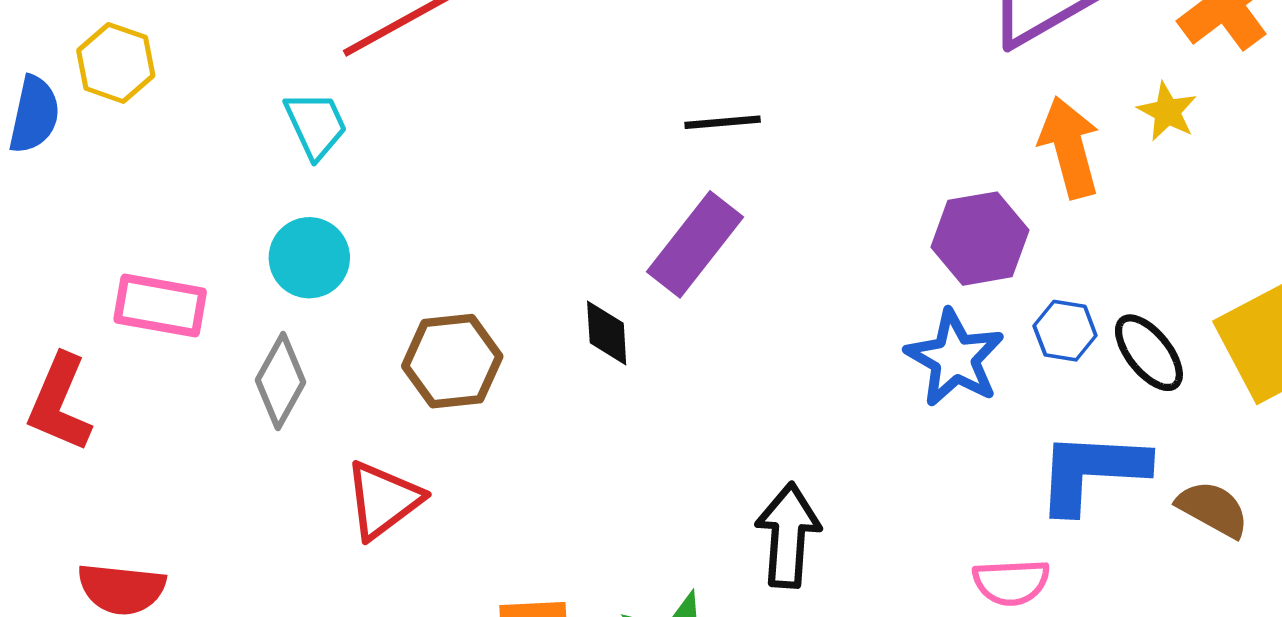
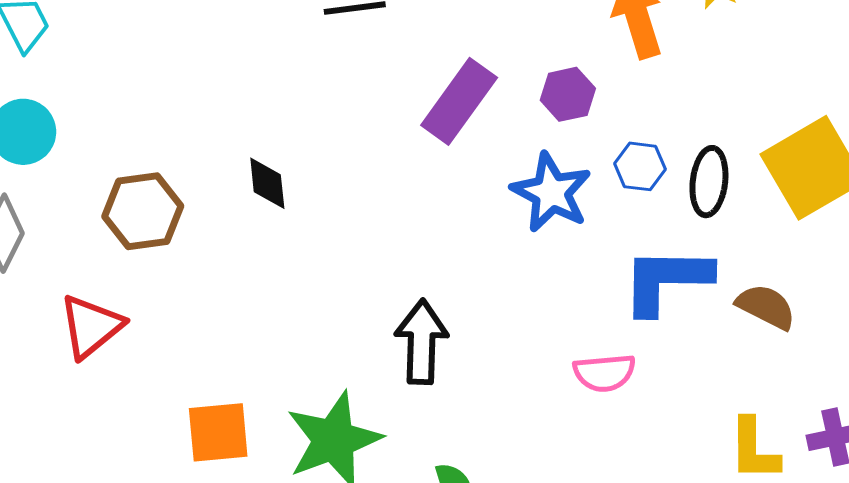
purple hexagon: (980, 239) -> (568, 94), size x0.7
purple rectangle: (695, 244) -> (459, 101), moved
black ellipse: (1149, 353) -> (709, 182), turned 48

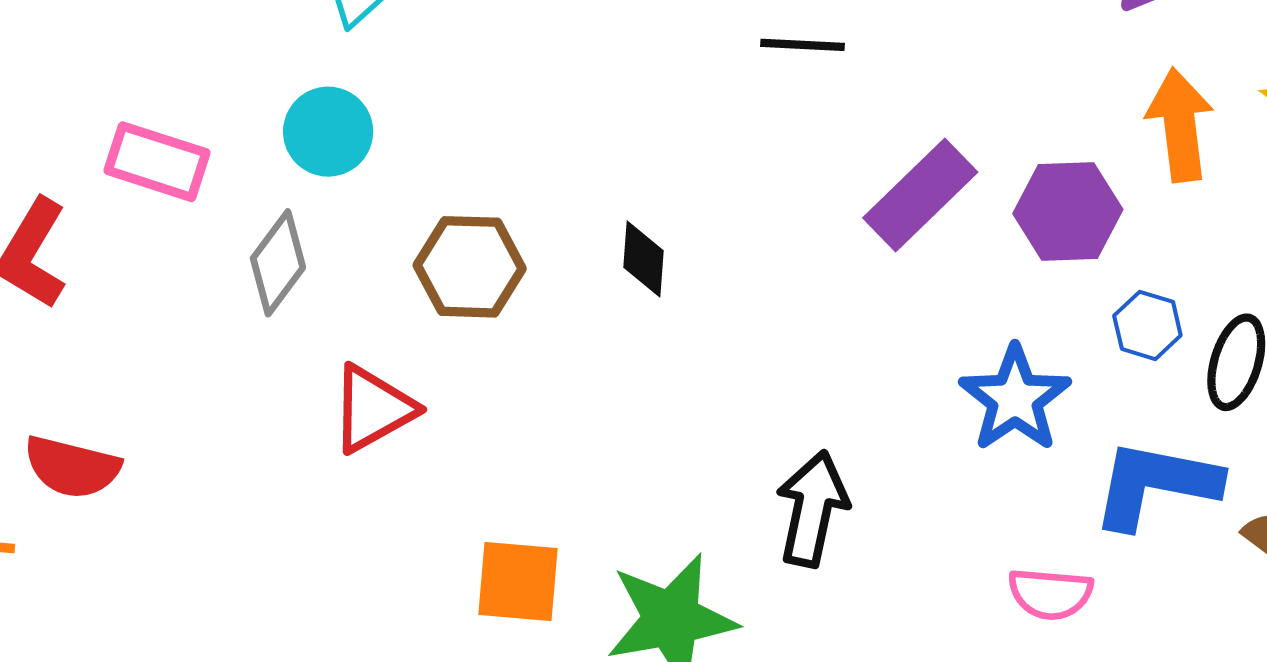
purple hexagon: (568, 94) -> (1068, 212), size x1.4
blue star: (551, 192) -> (1015, 399), moved

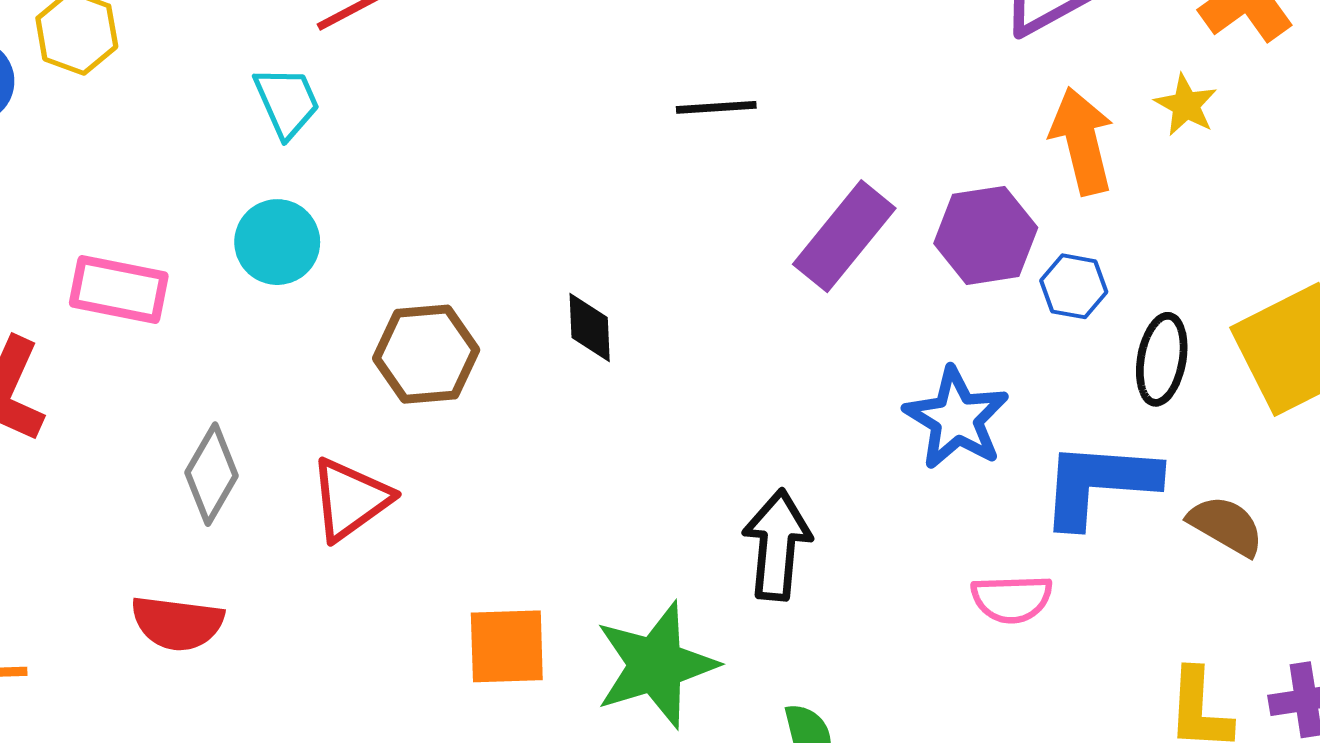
gray diamond: (278, 263) -> (212, 474), moved
blue hexagon: (1147, 325) -> (1074, 286), moved
red semicircle: (72, 467) -> (177, 623), moved

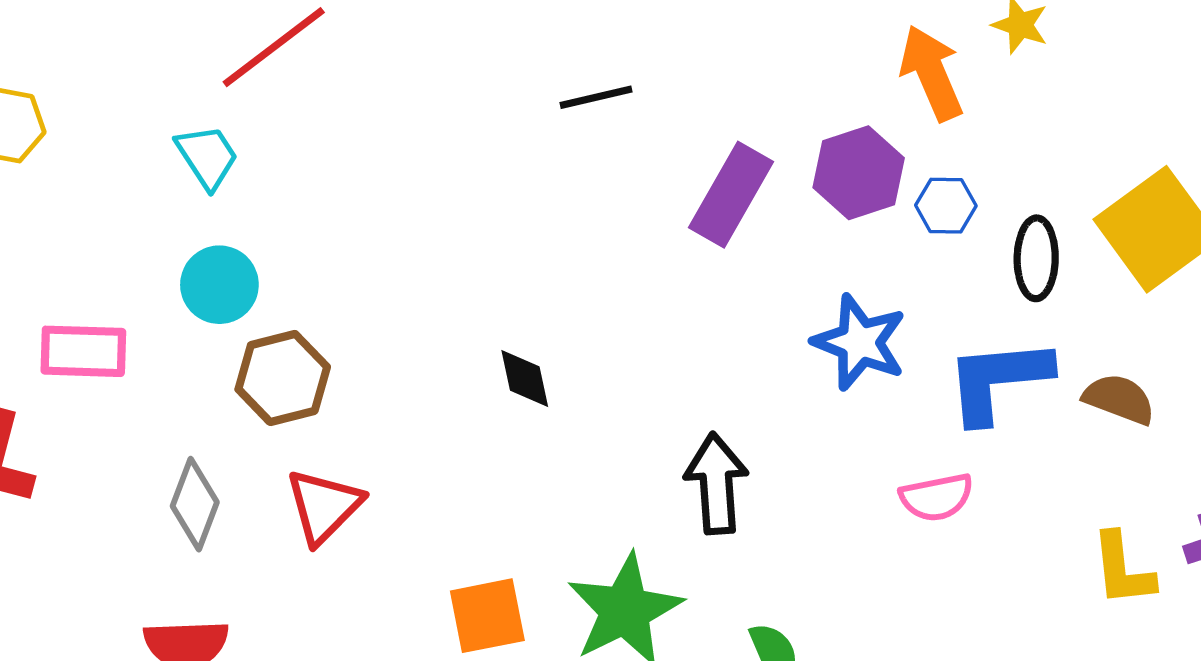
black diamond: (590, 327) -> (525, 378), moved
brown hexagon: (426, 354) -> (283, 378), moved

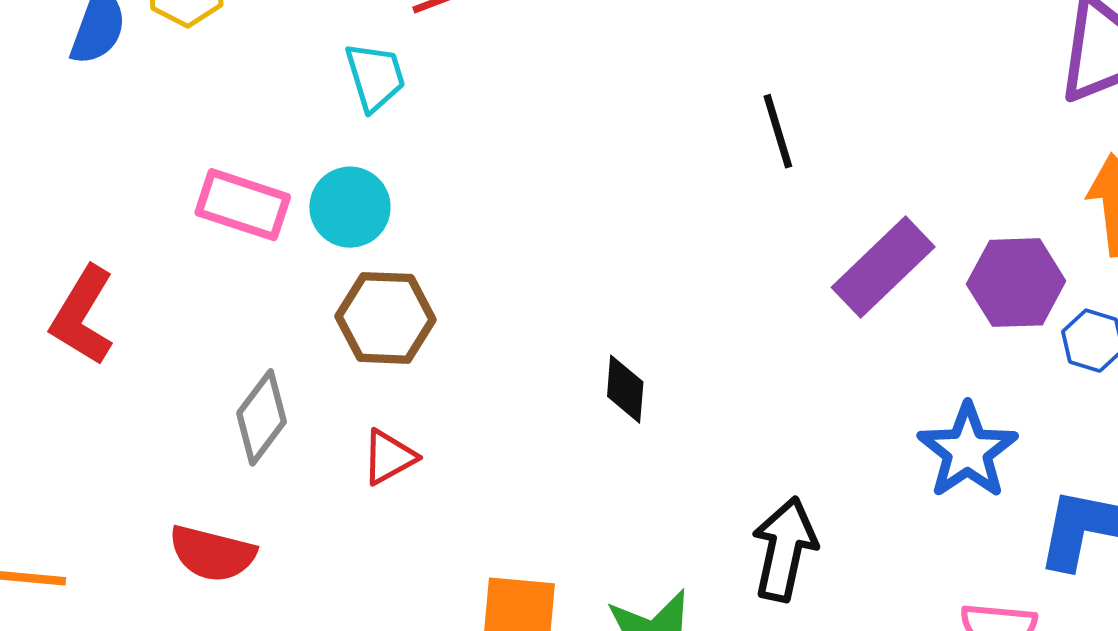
black line: (596, 97) -> (778, 131), turned 70
pink rectangle: (83, 351) -> (243, 205), moved
red triangle: (324, 506) -> (389, 457), size x0.7

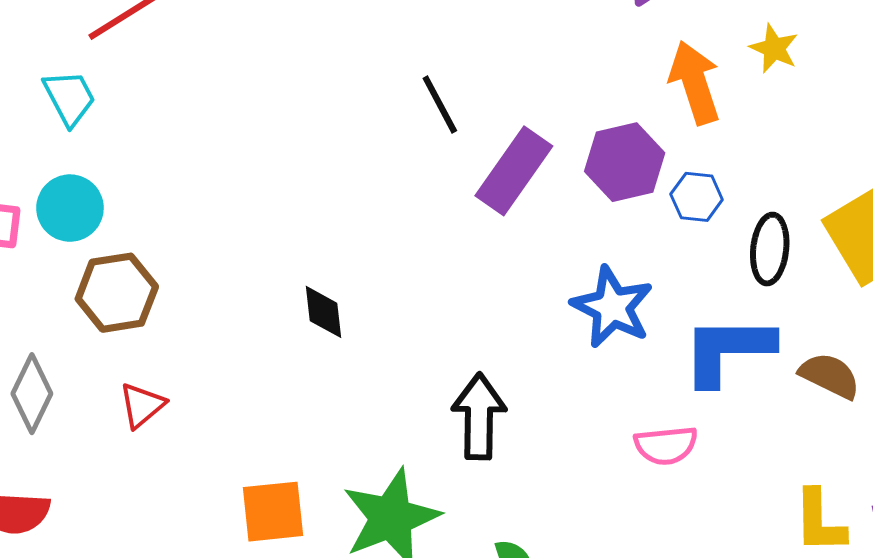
black line: (778, 131) -> (440, 105), moved

